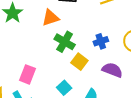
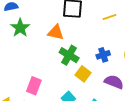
orange triangle: (50, 18) -> (56, 32), turned 30

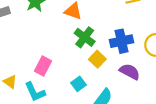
blue cross: (103, 55) -> (121, 41), size x1.5

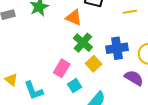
pink rectangle: (43, 66) -> (62, 68), moved
purple semicircle: (130, 72) -> (134, 78), moved

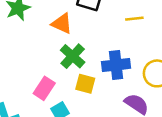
yellow square: (93, 64) -> (85, 84), turned -35

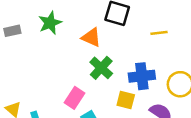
yellow square: (85, 84) -> (126, 100), moved

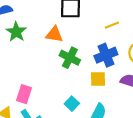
yellow line: (159, 33) -> (112, 25), moved
pink rectangle: (75, 98) -> (24, 94), moved

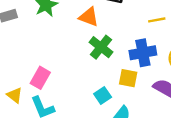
cyan square: (72, 104) -> (103, 95), moved

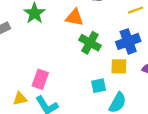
yellow triangle: (15, 95) -> (20, 99), turned -40
cyan square: (103, 95) -> (99, 86), turned 32

